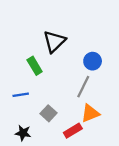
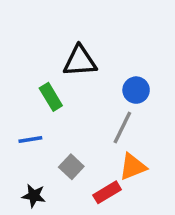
black triangle: (54, 41) -> (80, 61), turned 40

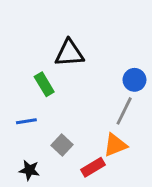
blue circle: (136, 90) -> (134, 80), moved
gray line: (122, 128) -> (124, 111), moved

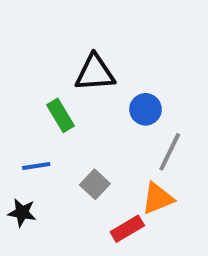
blue circle: (134, 80) -> (145, 109), moved
gray square: (62, 145) -> (95, 184), moved
black star: (29, 170) -> (22, 213), moved

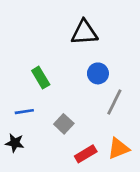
black triangle: (95, 73) -> (84, 33), moved
orange triangle: (158, 198) -> (118, 148), moved

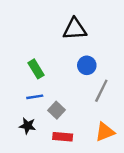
blue line: (24, 112) -> (35, 97), moved
black star: (15, 143) -> (28, 126), moved
red rectangle: (86, 154) -> (63, 137), moved, turned 36

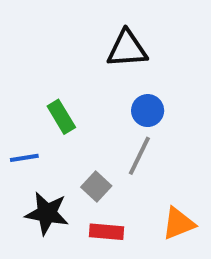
gray line: (101, 91) -> (139, 156), moved
blue line: (35, 97) -> (24, 158), moved
black star: (28, 126) -> (47, 213), size x1.5

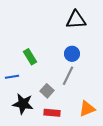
black triangle: (127, 49) -> (76, 20), moved

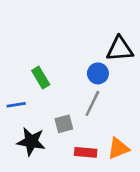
black triangle: (76, 20) -> (120, 49), moved
gray square: (47, 91) -> (64, 124), turned 32
red rectangle: (52, 113) -> (86, 152), moved

